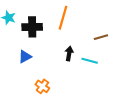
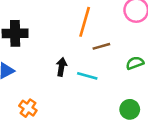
orange line: (63, 18) -> (85, 22), moved

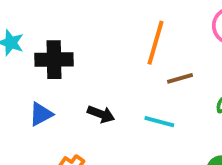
black arrow: (61, 67) -> (101, 114), moved, turned 102

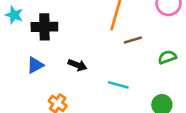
cyan line: (159, 122) -> (118, 85), moved

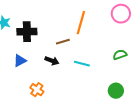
brown line: (133, 40) -> (63, 42), moved
cyan line: (118, 85) -> (82, 64), moved

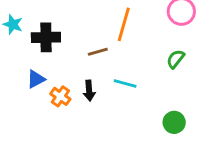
green semicircle: (120, 55) -> (176, 59), moved, turned -32
black arrow: (52, 61) -> (89, 91), moved, turned 64
orange cross: (37, 90) -> (60, 96), moved

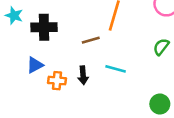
orange cross: (60, 96) -> (57, 81), turned -30

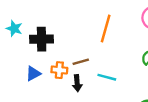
brown line: (91, 40) -> (81, 62), moved
orange cross: (57, 81) -> (59, 70), moved

